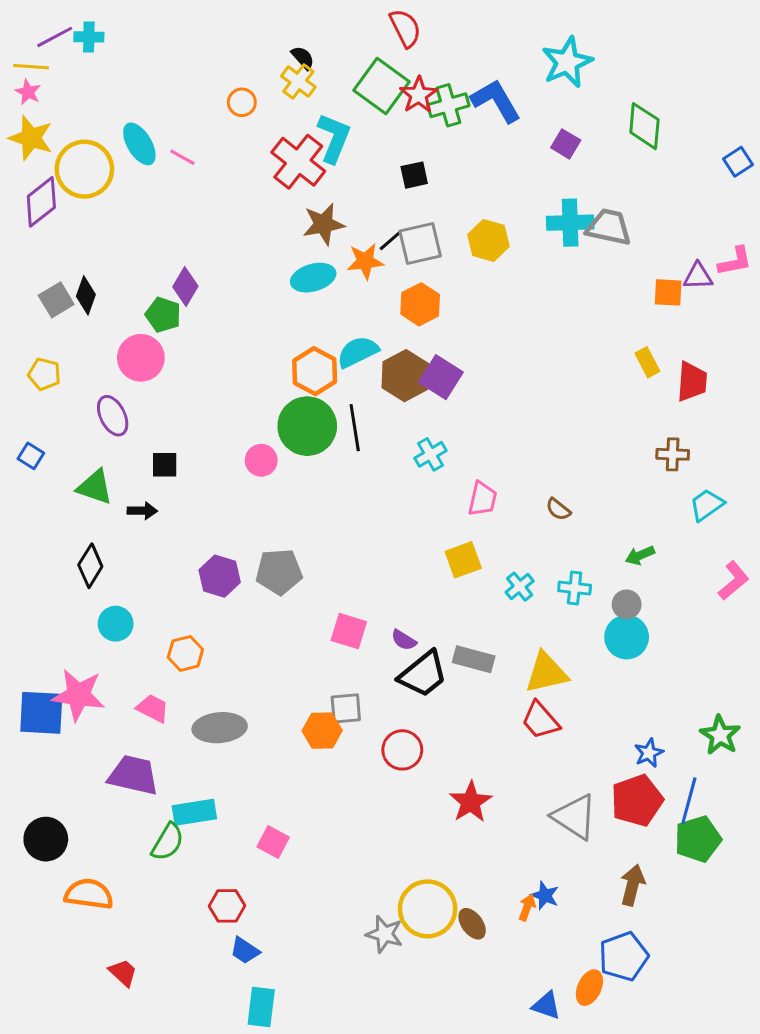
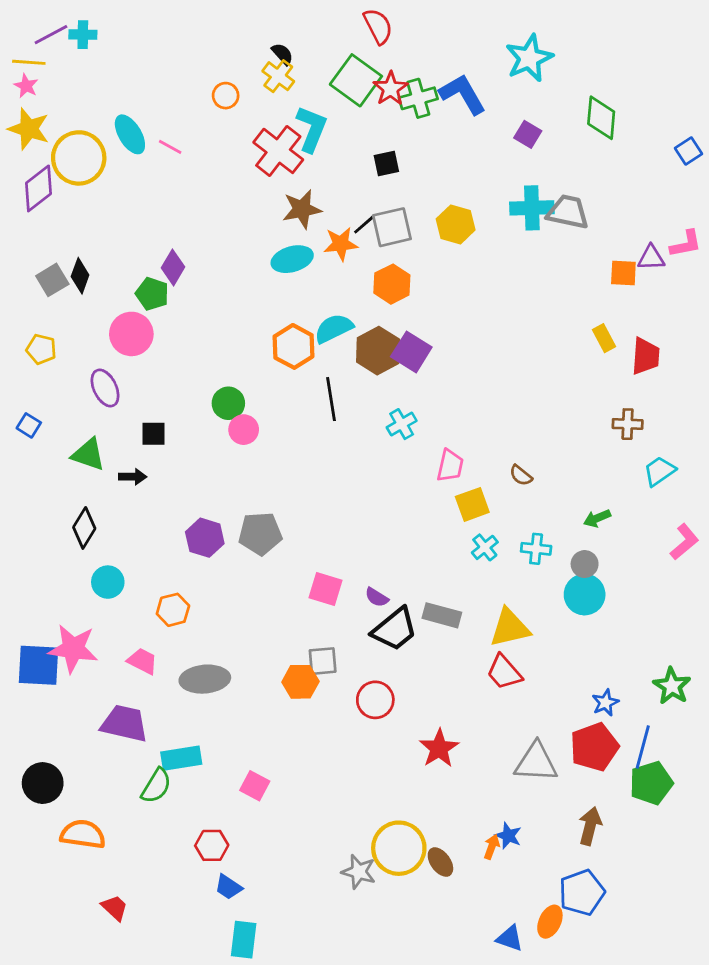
green circle: (307, 426) -> (228, 403), moved, size x0.6
yellow square: (463, 560) -> (472, 504), moved
gray triangle: (575, 817) -> (536, 762), turned -30

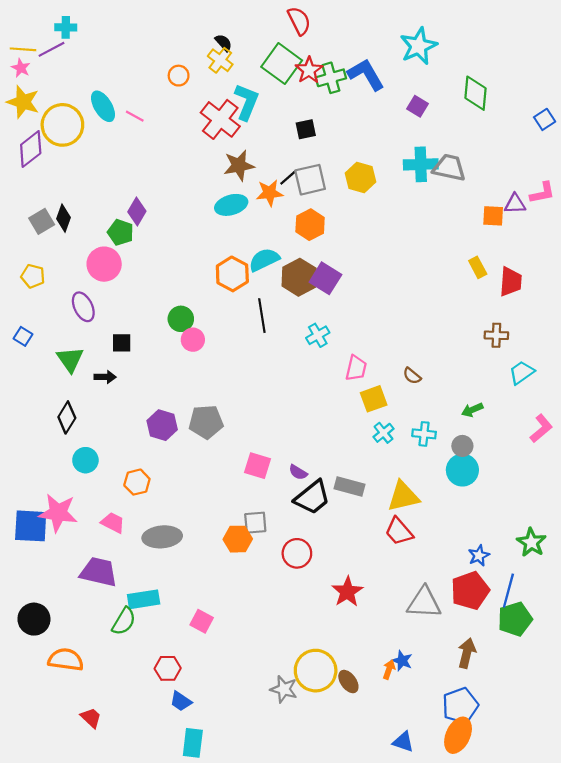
purple line: (51, 35) -> (51, 49), moved
green triangle: (88, 455) -> (70, 359), turned 36
orange ellipse: (550, 922) -> (458, 735), moved, size x1.4

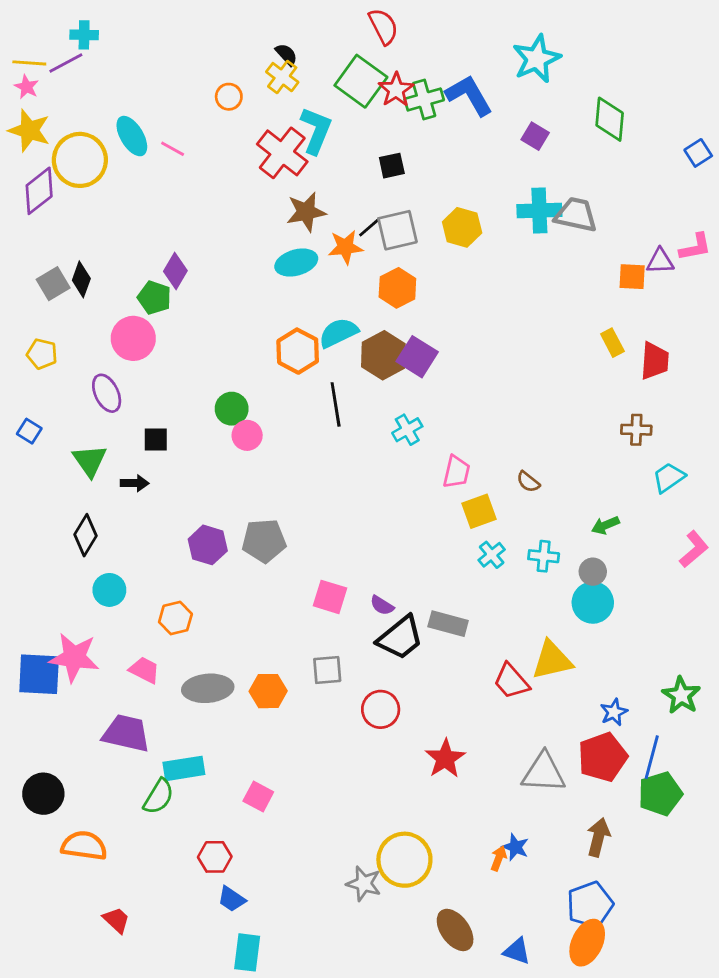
yellow triangle: (403, 496) -> (552, 660), moved
orange hexagon: (238, 539) -> (268, 691), moved
brown ellipse: (348, 682) -> (455, 930), moved, size x1.4

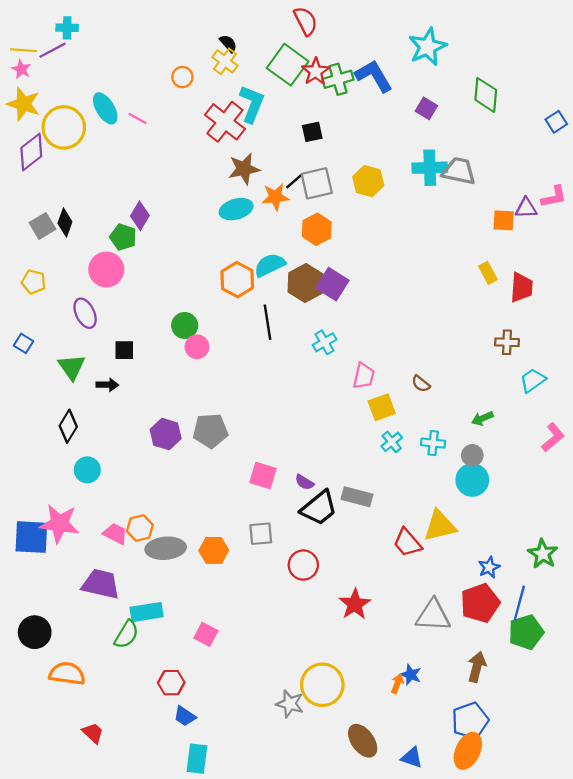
orange hexagon: (175, 618) -> (140, 528), moved

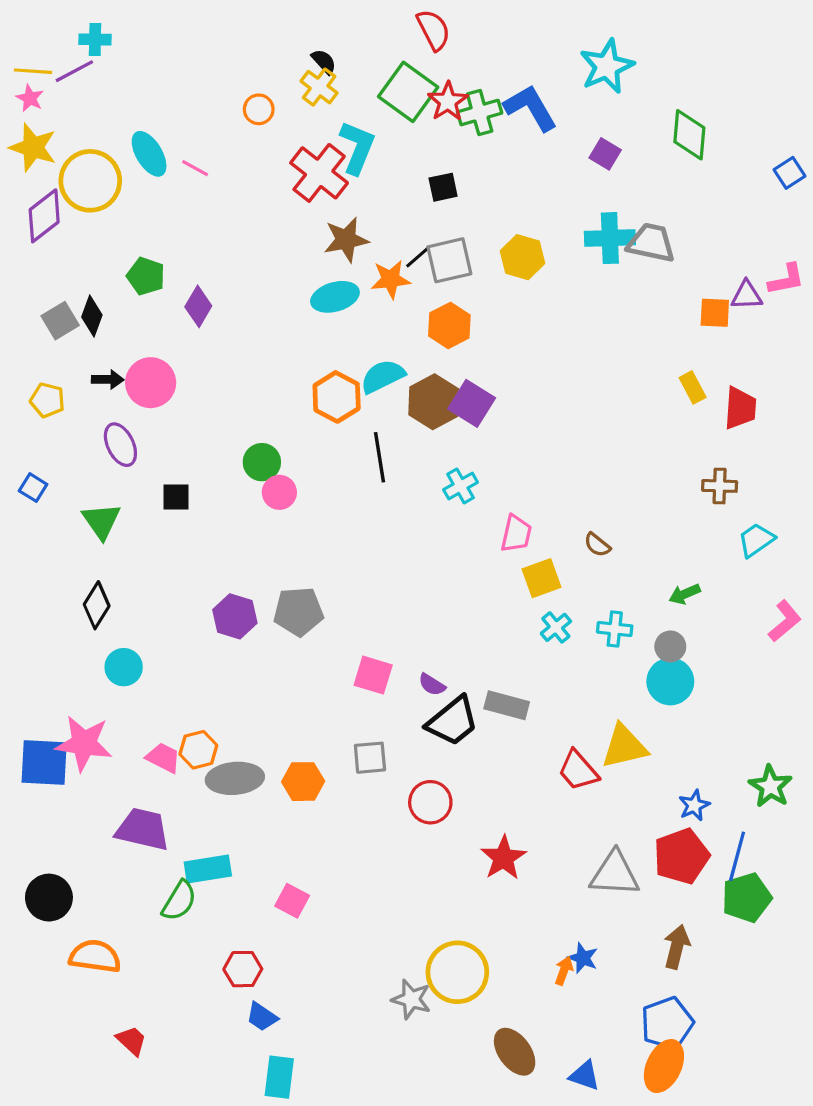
green pentagon: (123, 237) -> (146, 276), moved
black arrow: (107, 385) -> (108, 379), moved

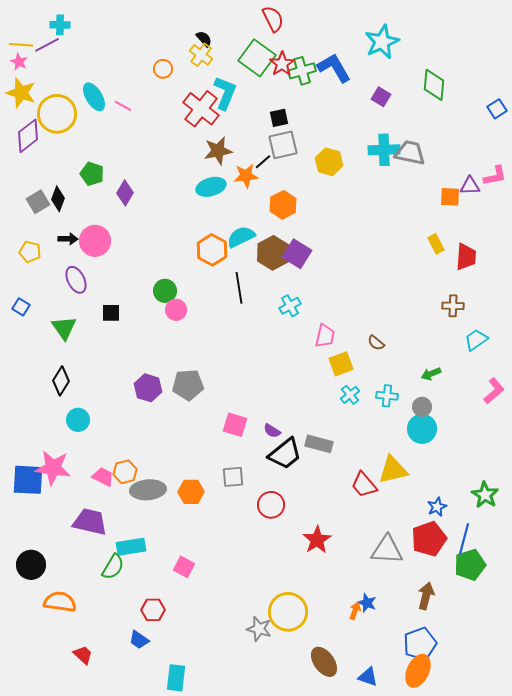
gray square: (449, 260) -> (283, 145), moved
blue trapezoid: (262, 1017) -> (139, 640), moved

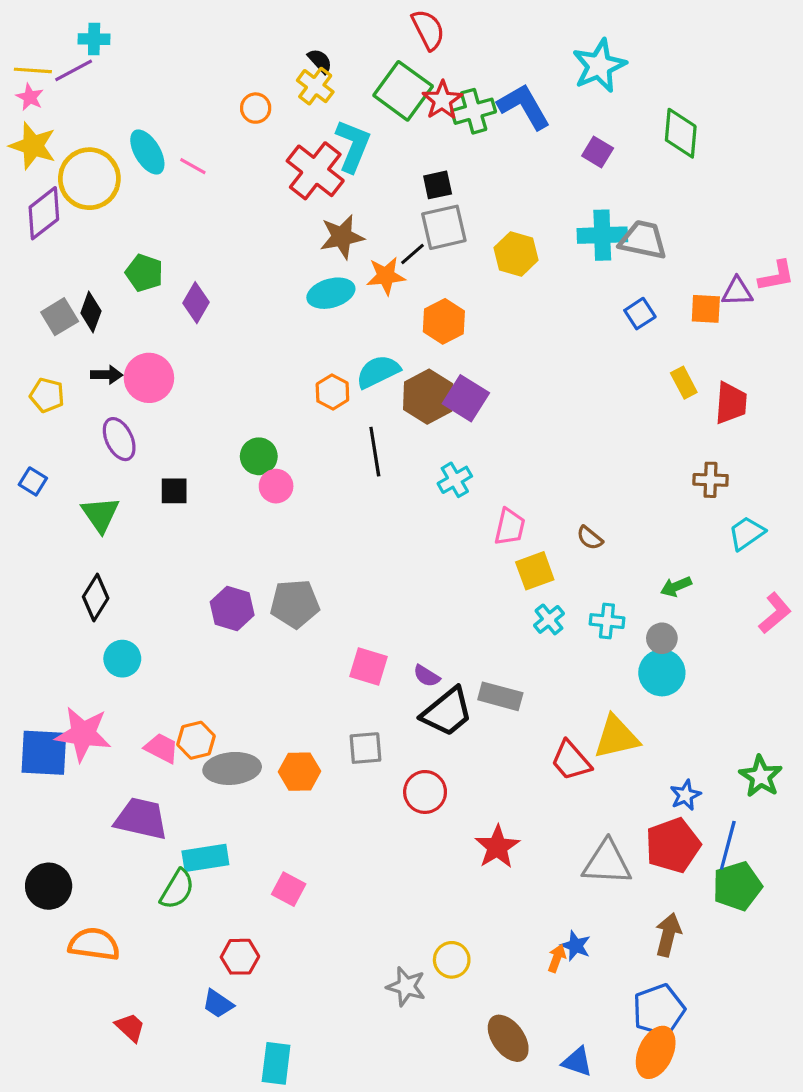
blue square: (497, 109) -> (640, 314), moved
orange hexagon: (212, 250) -> (332, 392), size x0.7
yellow circle: (288, 612) -> (452, 960), size x0.6

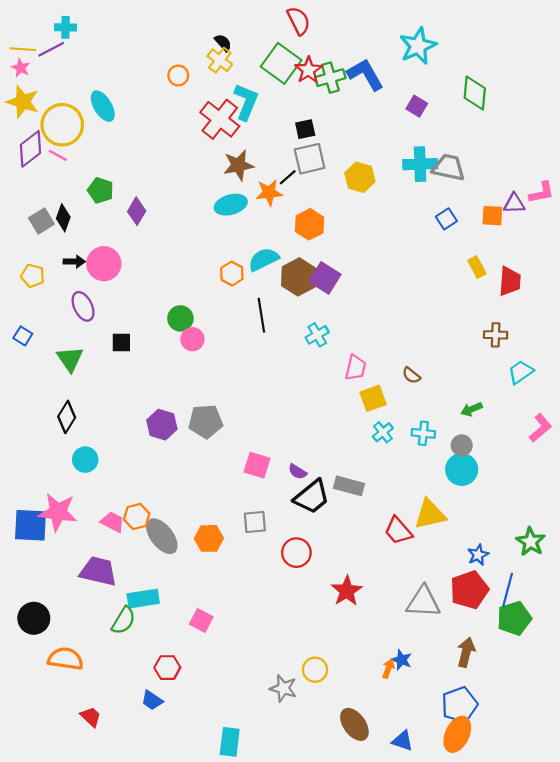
pink line: (193, 166) -> (58, 155), moved
gray ellipse: (232, 768) -> (162, 536), turned 57
cyan rectangle: (276, 1063) -> (230, 742), moved

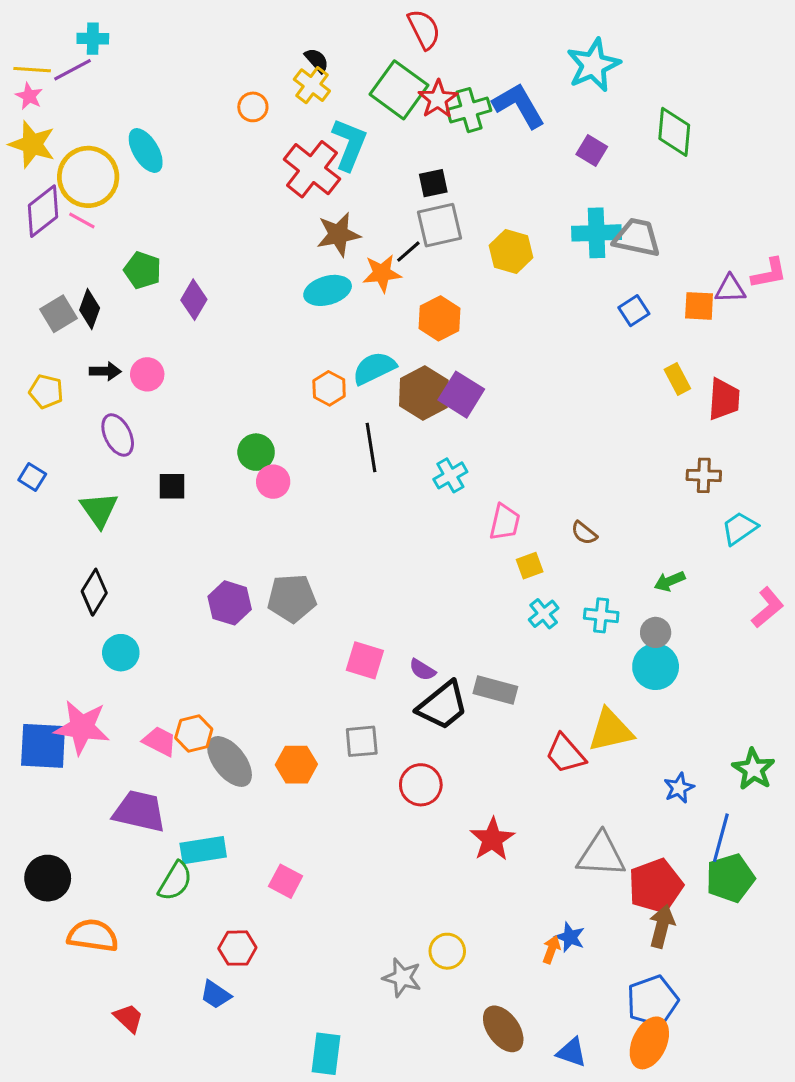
pink circle: (104, 264) -> (147, 374), size x0.7
yellow square: (373, 398) -> (530, 566), size x0.7
red pentagon: (469, 590) -> (656, 886), moved

